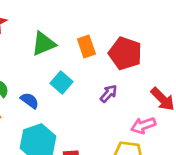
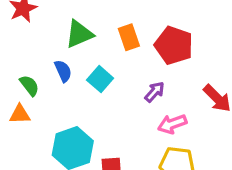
blue semicircle: (30, 101) -> (63, 71), moved, turned 30
pink arrow: (143, 125) -> (172, 124), moved

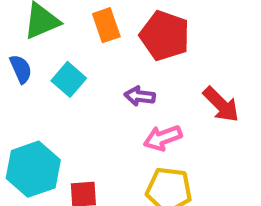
purple arrow: (155, 92) -> (140, 96), turned -125

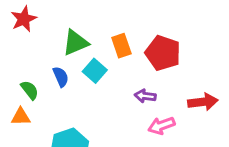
cyan square: (69, 79) -> (95, 71), moved
red arrow: (221, 104) -> (203, 102), turned -52

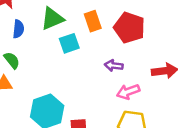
cyan square: (95, 71) -> (69, 43), turned 30
blue semicircle: (61, 77) -> (18, 29), moved, turned 30

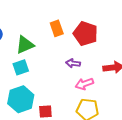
green triangle: (52, 19) -> (25, 45), moved
cyan square: (69, 43) -> (21, 67), moved

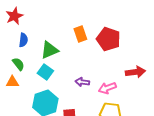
purple arrow: (73, 63) -> (82, 82), moved
cyan square: (21, 67) -> (45, 72), turned -35

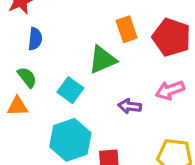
green triangle: (49, 50) -> (102, 60), moved
pink arrow: (107, 88) -> (170, 90), moved

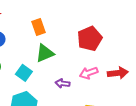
orange rectangle: (127, 29) -> (39, 27), moved
red pentagon: (171, 37) -> (90, 39), turned 30

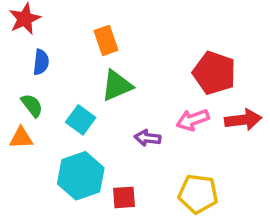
red pentagon: (90, 39) -> (214, 73), moved, turned -30

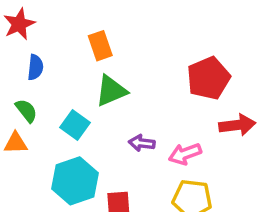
red pentagon: (214, 73) -> (208, 78), turned 30
pink arrow: (193, 120) -> (185, 154), moved

